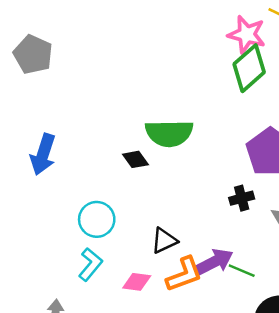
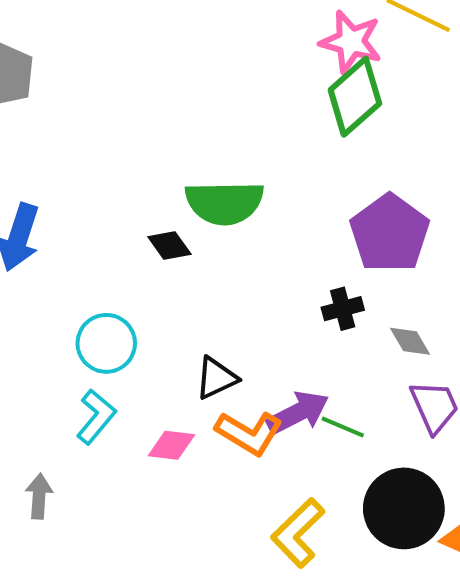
orange L-shape: (184, 274) -> (249, 433), turned 51

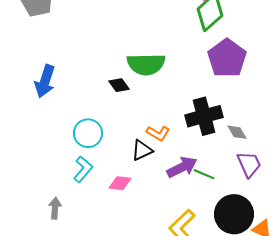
purple pentagon: (390, 233) -> (227, 58), moved
black cross: (343, 309) -> (204, 116), size x1.8
orange L-shape: (249, 433) -> (158, 133), moved, size x0.7

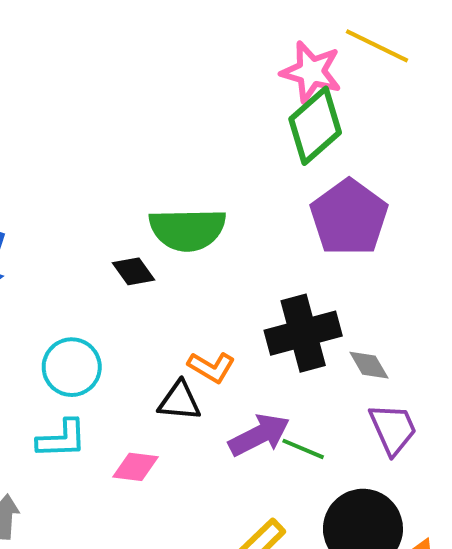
black triangle: (142, 150) -> (179, 401), turned 30
cyan L-shape: (83, 169) -> (62, 439), turned 48

